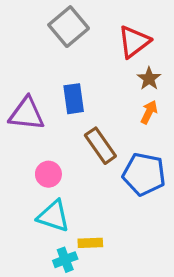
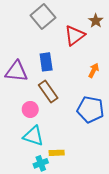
red triangle: (134, 42) -> (75, 36), moved
brown star: (149, 79) -> (96, 21), moved
brown rectangle: (100, 146) -> (48, 92), moved

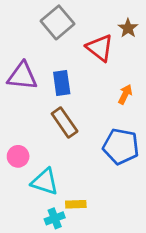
red triangle: (75, 36) -> (100, 48), turned -45
purple triangle: (16, 71) -> (22, 76), moved
pink circle: (30, 109) -> (18, 156), moved

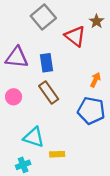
orange arrow: (125, 94) -> (95, 80), moved
pink circle: (18, 156) -> (14, 97), moved
cyan cross: (55, 218) -> (23, 165), moved

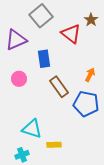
purple triangle: (17, 57) -> (16, 40), moved, turned -30
brown rectangle: (49, 93) -> (59, 87), moved
pink circle: (14, 97) -> (19, 79), moved

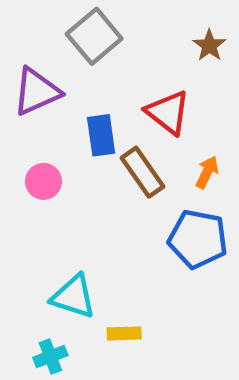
red triangle: (71, 34) -> (168, 112), moved
brown rectangle: (59, 87) -> (143, 172), moved

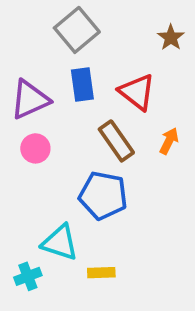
purple triangle: (37, 92) -> (30, 100), moved
blue rectangle: (101, 135) -> (82, 84), moved
blue pentagon: (198, 239) -> (103, 195), moved
cyan cross: (50, 356) -> (28, 276), moved

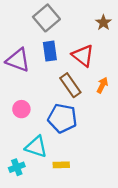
purple triangle: (30, 100) -> (18, 60), turned 45
pink circle: (35, 148) -> (21, 109), moved

